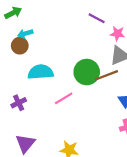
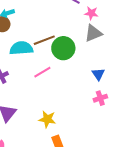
brown line: (106, 75) -> (44, 40), moved

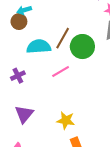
brown line: (44, 40) -> (63, 38), turned -40

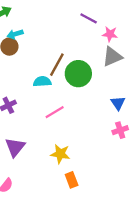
cyan semicircle: (39, 47) -> (42, 82), moved, size x0.7
pink line: (61, 72) -> (55, 112), moved

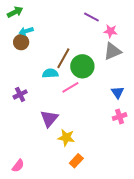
pink line: (55, 112) -> (70, 87), moved
purple triangle: (15, 147) -> (49, 119), moved
orange rectangle: (72, 180) -> (76, 161), turned 64

